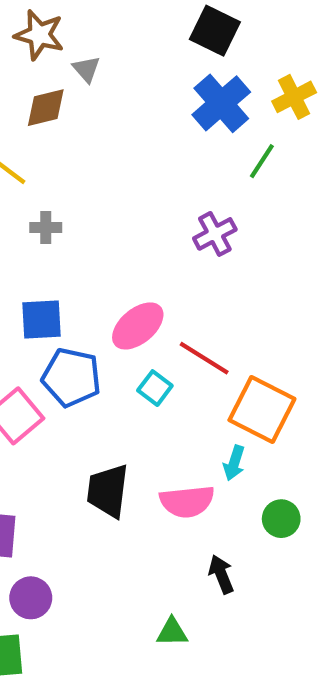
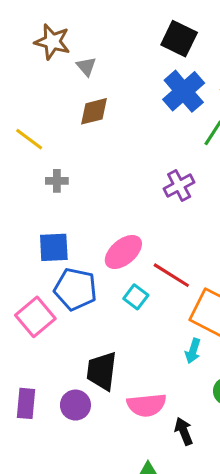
brown diamond: (46, 108) -> (94, 111), moved
pink semicircle: (187, 501) -> (147, 405), moved
purple circle: (31, 598) -> (75, 405), moved

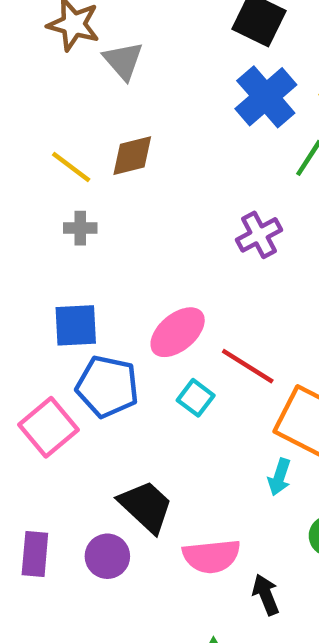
gray triangle: (86, 66) -> (123, 61), size x1.4
brown diamond: (94, 111) -> (132, 156), moved
yellow line: (29, 139) -> (71, 167), moved
black trapezoid: (102, 371) -> (146, 506), turned 126

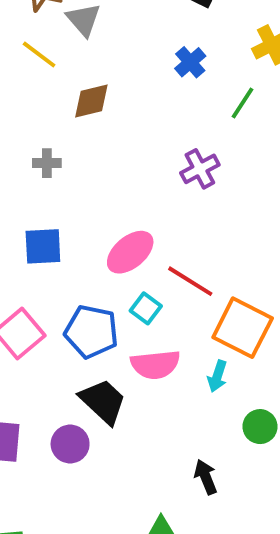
blue cross: (266, 97) -> (190, 62), moved, size x0.6
yellow line: (71, 167) -> (39, 54), moved
blue pentagon: (107, 386) -> (91, 332), moved
pink semicircle: (211, 556) -> (155, 365), moved

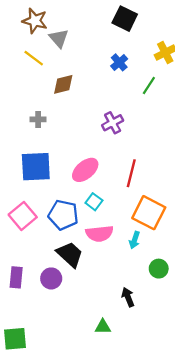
purple cross: (200, 169) -> (113, 123), moved
blue square: (43, 246) -> (36, 167), size x1.4
red line: (190, 281) -> (131, 173), moved, turned 72

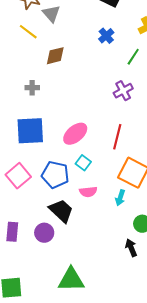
purple cross: (113, 123) -> (123, 91), moved
pink semicircle: (99, 234) -> (88, 192), size x0.7
black arrow: (128, 297) -> (131, 248), moved
green triangle: (103, 327) -> (71, 280), moved, size x1.8

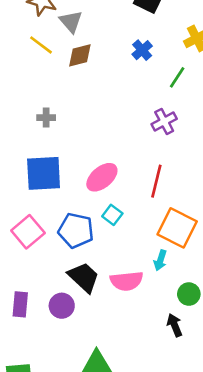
brown diamond: (55, 56) -> (80, 55), moved
pink semicircle: (88, 192) -> (127, 281), moved, size x1.4

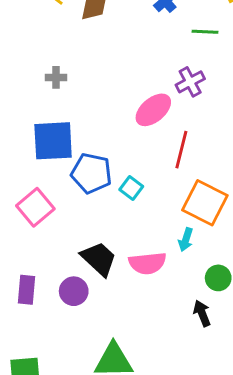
green line: (177, 77) -> (205, 32), turned 60
pink ellipse: (102, 177) -> (153, 110), moved
blue pentagon: (76, 230) -> (91, 173), moved

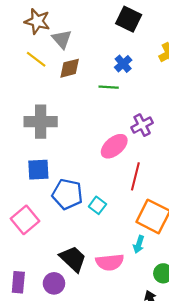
green line: (205, 32) -> (109, 87), moved
gray cross: (56, 77) -> (41, 122), size x2.0
blue square: (53, 141) -> (38, 170), size x0.7

